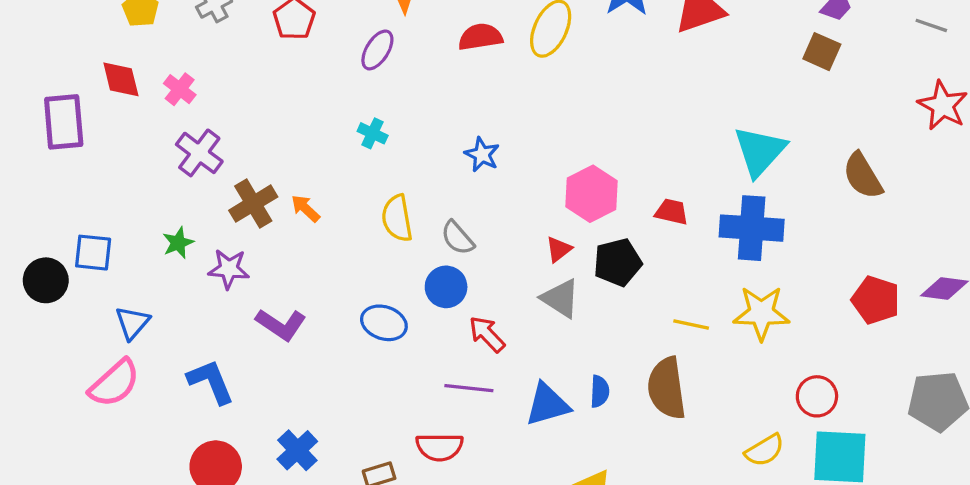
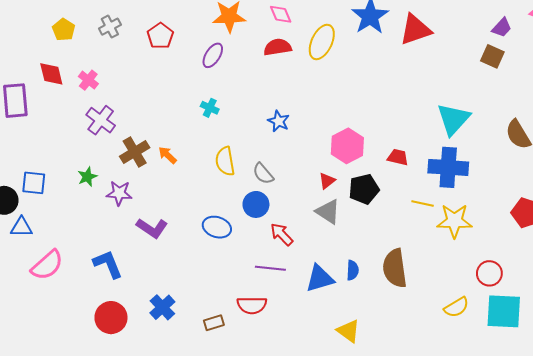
blue triangle: (132, 323) -> (21, 227), moved, turned 50
yellow line: (691, 324) -> (423, 203), moved

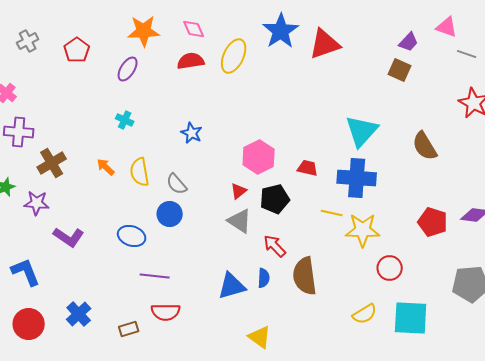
purple cross: (101, 120) -> (19, 132), turned -32
orange arrow: (168, 155) -> (106, 167), moved
red arrow: (282, 234) -> (275, 246), moved
purple line: (270, 268) -> (155, 276), moved
red circle: (489, 273) -> (390, 268), moved

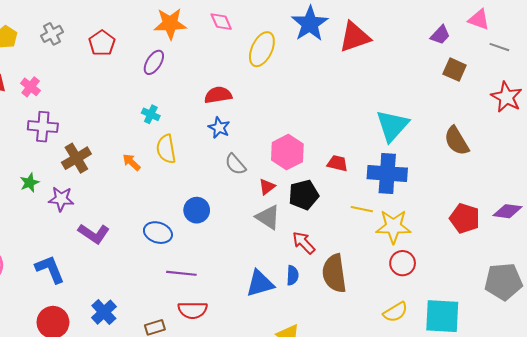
red semicircle: (191, 61) -> (218, 95), moved
brown square: (400, 70) -> (455, 70), moved
yellow semicircle: (140, 172) -> (166, 149), moved
gray semicircle: (177, 184) -> (235, 164), moved
red circle: (390, 268) -> (403, 263), moved

